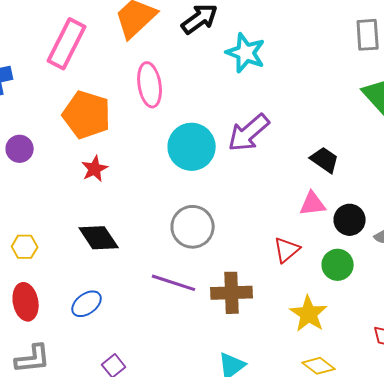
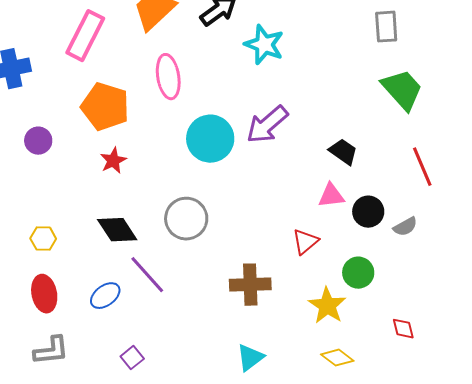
gray circle: (193, 227) -> (186, 219), moved
green circle: (338, 265) -> (358, 273), moved
purple line: (174, 283) -> (147, 275), moved, turned 30

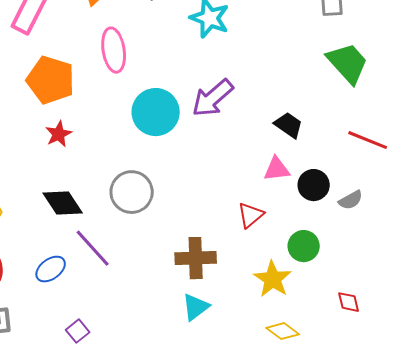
red line: (422, 167) -> (368, 140), turned -45
cyan triangle: (250, 358) -> (196, 307), moved

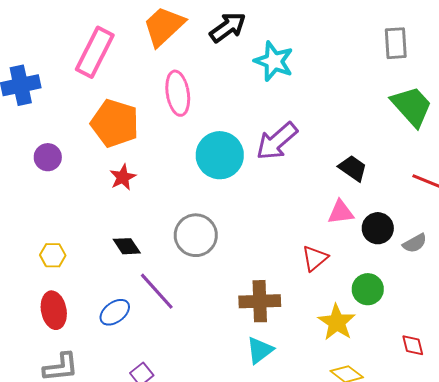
black diamond: (63, 203) -> (127, 246), size x0.7

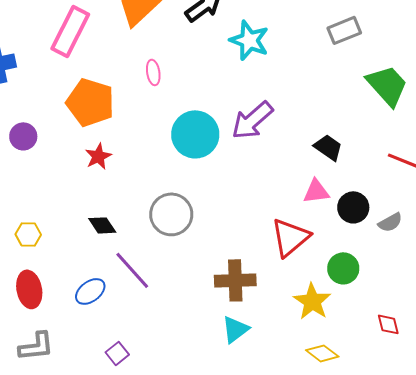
gray rectangle: (396, 43) -> (344, 30), moved, turned 72
pink ellipse: (178, 93) -> (153, 72), size x0.6
red triangle: (315, 258) -> (290, 237), size x1.5

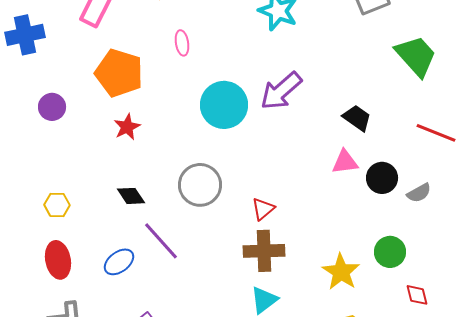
red triangle: (290, 237) -> (263, 209), moved, size x0.6
green circle: (343, 268) -> (390, 252), moved

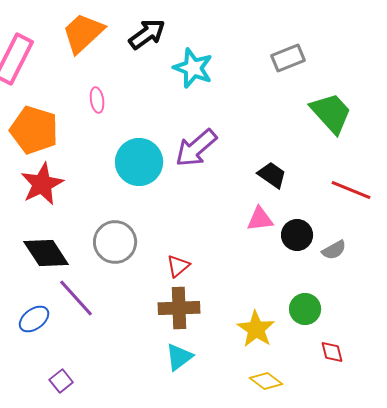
red star: (127, 127) -> (42, 184), size x1.6
black diamond: (131, 196) -> (46, 253), size x1.6

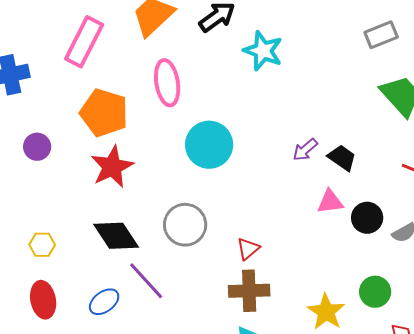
gray rectangle: (288, 58) -> (381, 35), moved
pink ellipse: (97, 100) -> (167, 83), size x1.8
purple arrow: (196, 148) -> (305, 150), moved, size x0.6

